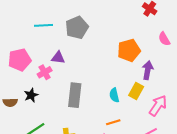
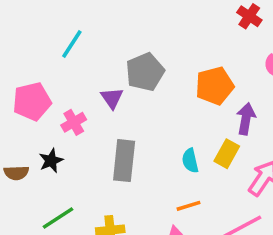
cyan line: (44, 25) -> (72, 44), turned -54
gray pentagon: (77, 28) -> (145, 72), moved
purple triangle: (58, 58) -> (112, 98), moved, turned 48

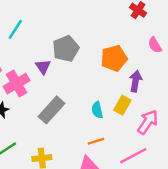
pink cross: (74, 122) -> (17, 84), size x1.5
gray rectangle: (124, 161) -> (51, 110), turned 36

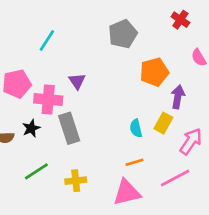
gray pentagon: (66, 49) -> (123, 34), moved
pink cross: (17, 84) -> (48, 99), turned 35
gray rectangle: (51, 110) -> (69, 128), moved, turned -60

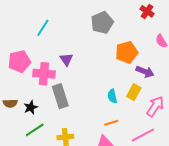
purple arrow: (178, 97) -> (145, 72), turned 102
black star: (31, 128) -> (31, 107), moved

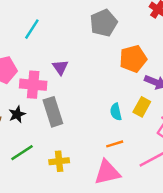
black star: (31, 107) -> (17, 114), moved

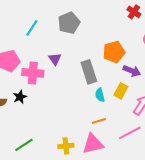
gray pentagon: (104, 23) -> (69, 23), moved
gray rectangle: (53, 112) -> (89, 72), moved
green line: (22, 153) -> (24, 145), moved
yellow cross: (59, 161) -> (66, 146), moved

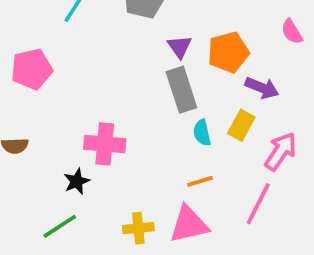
purple triangle: (55, 59) -> (180, 47), moved
pink cross: (33, 73) -> (105, 144), moved
black star: (20, 97) -> (77, 181), moved
pink line: (130, 133) -> (258, 204), turned -35

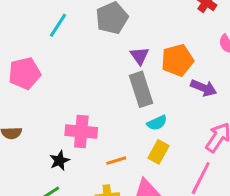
yellow rectangle: (241, 125) -> (158, 152), moved
cyan semicircle: (202, 133) -> (157, 123), turned -102
orange line: (200, 181) -> (116, 161), moved

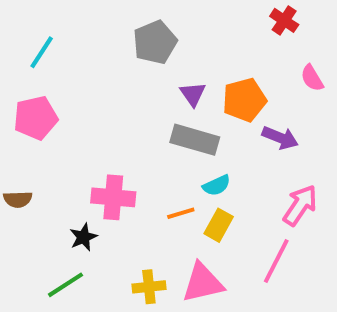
cyan line: (58, 25) -> (42, 52), moved
gray rectangle: (141, 89) -> (195, 140), turned -56
orange line: (116, 161) -> (181, 213), moved

